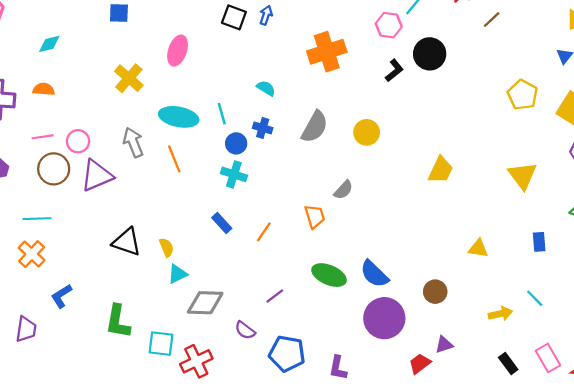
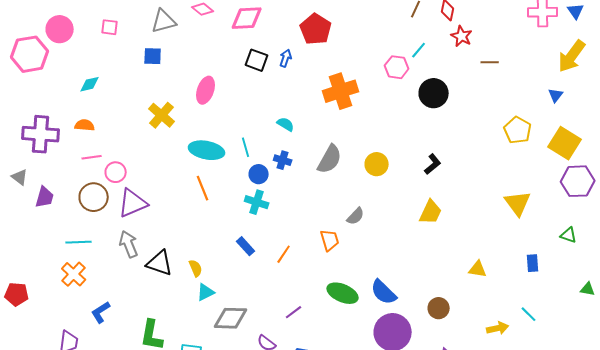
brown line: (492, 20) -> (490, 62), turned 42
black L-shape: (394, 70) -> (433, 164), moved
pink line: (43, 137) -> (92, 157), moved
gray arrow: (133, 142) -> (129, 244), moved
yellow trapezoid: (441, 170) -> (431, 212), moved

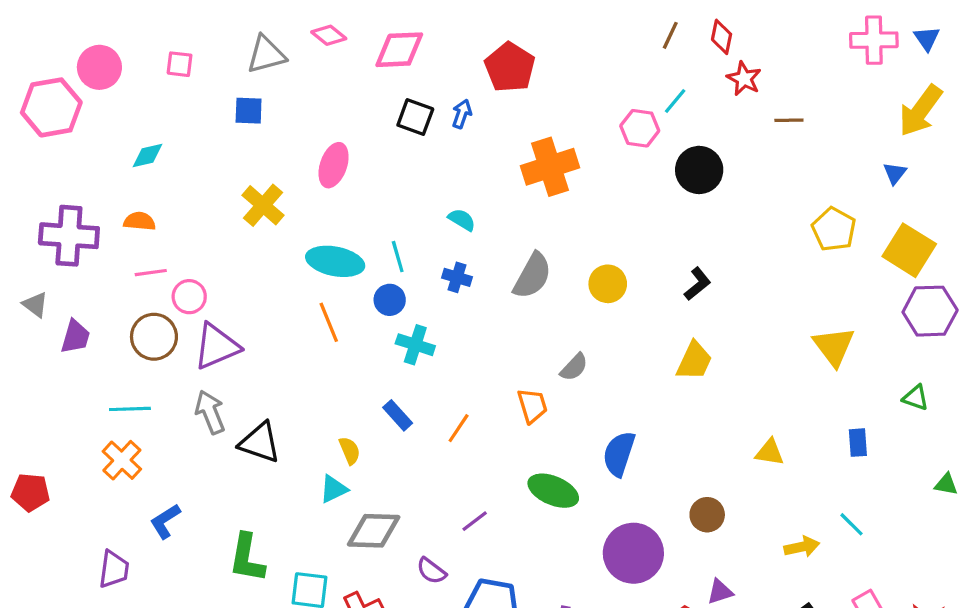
blue circle: (259, 174) -> (390, 300), moved
yellow semicircle: (196, 268) -> (350, 451), moved
blue semicircle: (384, 292) -> (619, 454), moved, turned 64

